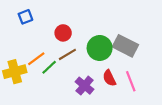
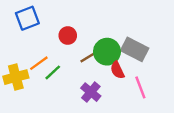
blue square: (25, 17) -> (27, 18), size x1.5
brown line: (67, 54) -> (90, 56), moved
red semicircle: (109, 78) -> (117, 70), moved

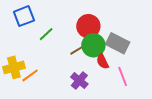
red circle: (68, 36) -> (88, 26), moved, size x1.5
orange line: (39, 63) -> (30, 75), moved
green line: (53, 72) -> (46, 34), moved

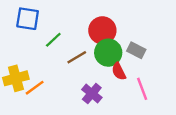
blue square: (24, 16) -> (28, 19), turned 30
gray rectangle: (118, 43) -> (136, 50), size x0.7
brown line: (78, 49) -> (77, 57), moved

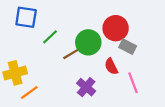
red circle: (102, 30) -> (116, 28), moved
green circle: (108, 53) -> (88, 42), moved
orange line: (35, 88) -> (29, 93), moved

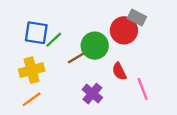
blue square: (26, 17) -> (36, 33), moved
gray rectangle: (128, 47) -> (137, 18), moved
yellow cross: (15, 73) -> (32, 70), moved

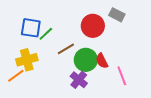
red circle: (124, 30) -> (93, 26), moved
green circle: (95, 46) -> (86, 60), moved
orange line: (32, 99) -> (16, 76), moved

